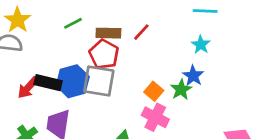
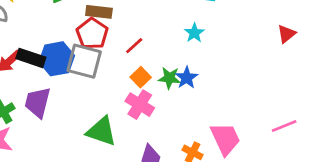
red line: (141, 32) -> (134, 46), moved
blue star: (193, 76) -> (187, 78), moved
green star: (181, 90) -> (169, 78), turned 30

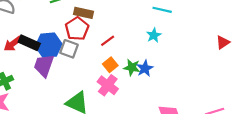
gray square: (84, 61) -> (69, 49), size x0.7
purple trapezoid: (38, 102) -> (44, 65), moved

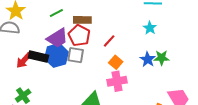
purple trapezoid: (44, 65) -> (57, 38), moved, turned -130
green star: (132, 67) -> (161, 58), moved
pink cross: (108, 85) -> (117, 81), turned -36

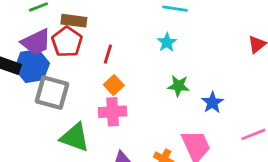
red line: (109, 41) -> (108, 54), turned -32
gray square: (76, 55) -> (52, 93), moved, size x1.4
blue star: (148, 59) -> (212, 102), moved

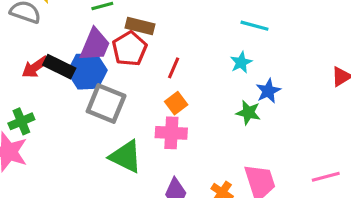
purple trapezoid: (36, 42) -> (95, 45), turned -48
blue star: (212, 102) -> (268, 91), moved

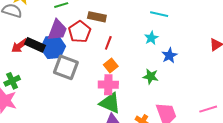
brown rectangle: (140, 26) -> (97, 17), moved
green star: (248, 113) -> (151, 76), moved
green triangle: (126, 157) -> (110, 103), moved

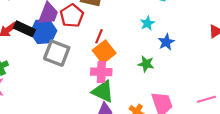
red line: (108, 43) -> (99, 36), moved
orange square: (111, 66) -> (104, 52), size x1.5

